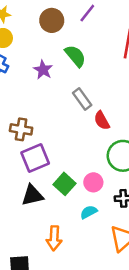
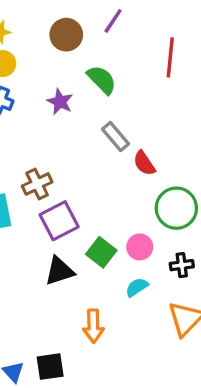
brown cross: (21, 129) -> (37, 184), turned -30

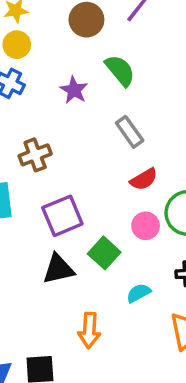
red semicircle: (144, 163) -> (144, 179), moved, turned -92
brown cross: (37, 184) -> (35, 155), moved
pink circle: (140, 247) -> (146, 226), moved

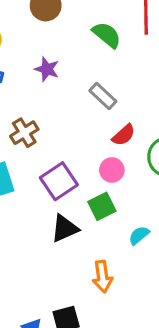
green semicircle: (120, 70) -> (107, 35), moved
pink circle: (146, 226) -> (112, 170), moved
green square: (104, 253) -> (102, 206), turned 32

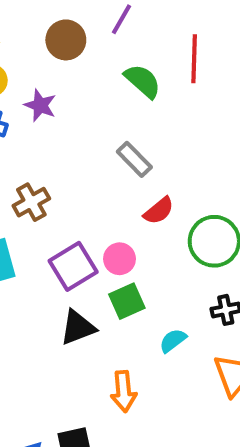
purple star: (47, 69) -> (40, 105), moved
pink circle: (112, 170) -> (120, 259), moved

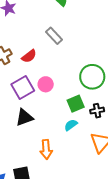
red semicircle: (159, 211) -> (29, 56), moved
green square: (127, 301) -> (76, 104), moved

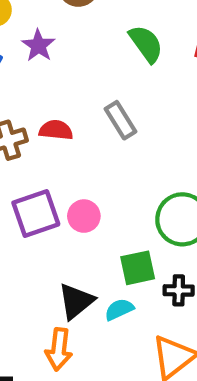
red semicircle: (29, 56) -> (56, 130), moved, turned -147
black triangle: (24, 117) -> (76, 301), moved, turned -30

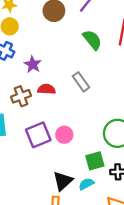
purple star: (38, 45) -> (33, 64), moved

